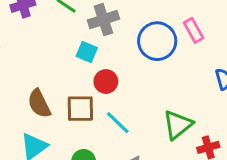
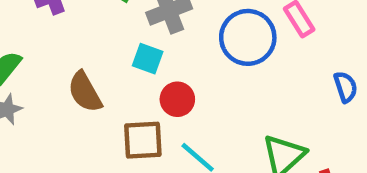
brown semicircle: (39, 104) -> (85, 92), moved

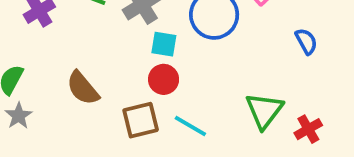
cyan square: (148, 59) -> (164, 44), moved

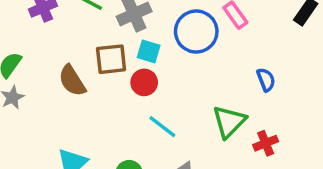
blue semicircle: (306, 41) -> (266, 80), moved
brown square: (141, 120) -> (111, 59), moved

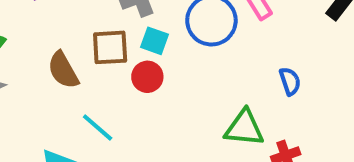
green triangle: (229, 122) -> (244, 128), turned 48
cyan line: (162, 127) -> (98, 127), moved

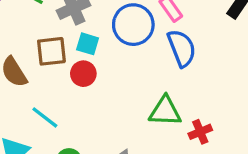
blue semicircle: (290, 81) -> (182, 48), moved, size x1.6

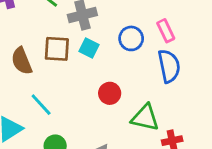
blue circle: (133, 25) -> (131, 38), size x0.7
red circle: (83, 74) -> (110, 93), moved

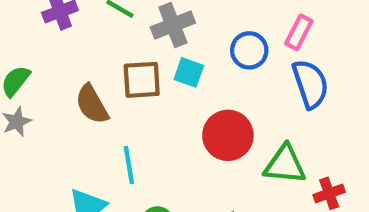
pink rectangle: (166, 31) -> (299, 32), turned 60
red circle: (110, 93) -> (228, 135), size x1.5
cyan line: (41, 105) -> (129, 165), turned 40

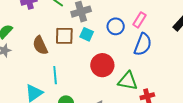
blue semicircle: (310, 84) -> (143, 44), turned 35

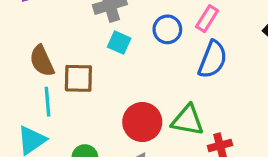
brown square: (64, 36) -> (78, 78), moved
red circle: (102, 65) -> (142, 122), moved
cyan line: (55, 75) -> (47, 102), moved

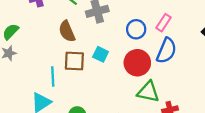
cyan square: (119, 43) -> (101, 54), moved
brown semicircle: (42, 61) -> (67, 31), moved
red circle: (142, 122) -> (137, 63), moved

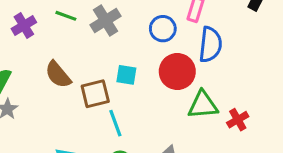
brown semicircle: (67, 31) -> (58, 75), moved
cyan line: (53, 76) -> (115, 123), moved

